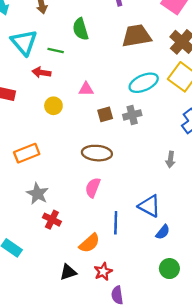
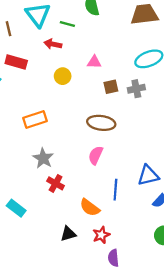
blue triangle: (149, 206) -> (148, 175), turned -45
orange semicircle: (89, 243) -> (90, 208), turned 75

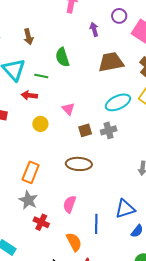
pink triangle: (94, 62) -> (68, 109), turned 48
orange rectangle: (35, 119) -> (31, 172), moved, turned -45
pink semicircle: (96, 155) -> (70, 204), moved
orange semicircle: (90, 208) -> (74, 242), turned -150

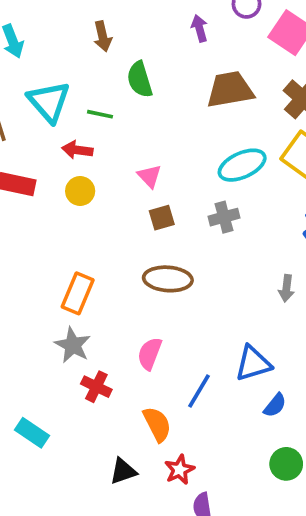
brown arrow: (28, 37) -> (103, 36), moved
yellow circle: (40, 124) -> (80, 191), moved
brown square: (85, 130) -> (162, 218), moved
blue line: (96, 224) -> (199, 391), turned 30

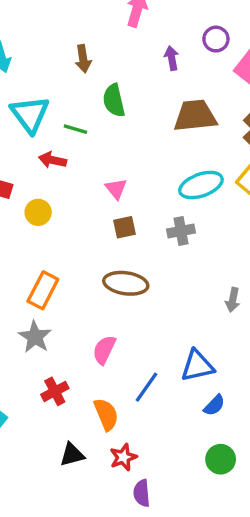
yellow circle: (80, 191) -> (38, 212), moved
red cross: (96, 387) -> (55, 391), moved, turned 32

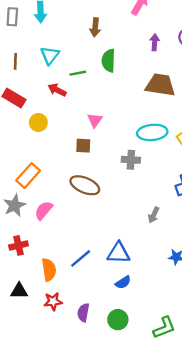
cyan triangle: (30, 114) -> (50, 55), size x0.7
green line: (75, 129) -> (78, 73), turned -42
brown square: (124, 227) -> (83, 146), moved
pink semicircle: (104, 350) -> (44, 210), moved
purple semicircle: (142, 493) -> (83, 313), moved

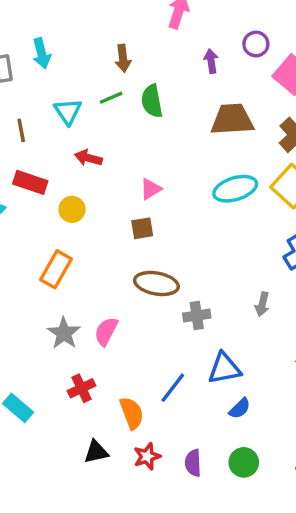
green line: (78, 73) -> (111, 98), moved
pink triangle: (95, 120) -> (151, 189), turned 35
gray cross: (131, 160) -> (197, 316), moved
orange rectangle: (28, 176) -> (56, 269), moved

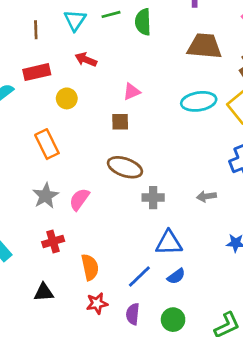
red rectangle: (30, 182) -> (37, 72), turned -40
orange rectangle: (56, 269) -> (47, 144), turned -64
gray arrow: (262, 304) -> (206, 196), turned 60
blue line: (173, 388) -> (139, 277), moved
black triangle: (96, 452) -> (44, 292), moved

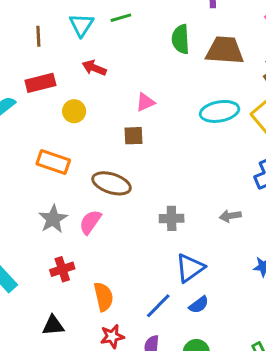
green semicircle: (143, 22) -> (181, 39), moved
orange rectangle: (47, 144) -> (53, 162), turned -44
brown ellipse: (125, 167) -> (112, 183), moved
blue triangle: (169, 243) -> (190, 268), turned -32

